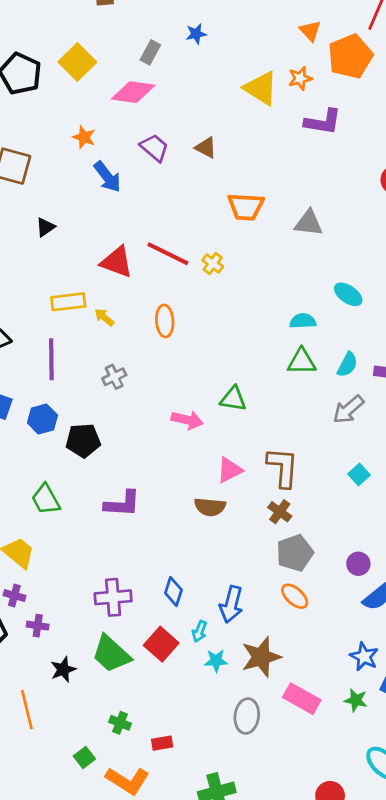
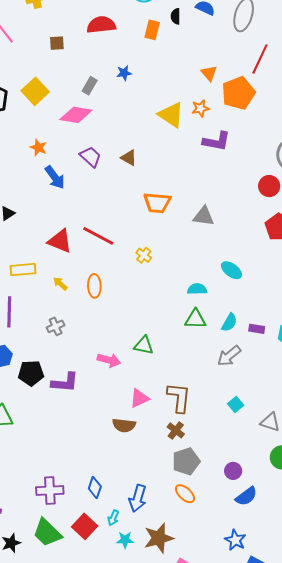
yellow cross: (213, 263) -> (144, 255), moved
yellow arrow: (104, 317) -> (60, 284), moved
purple L-shape: (122, 504) -> (65, 383), moved

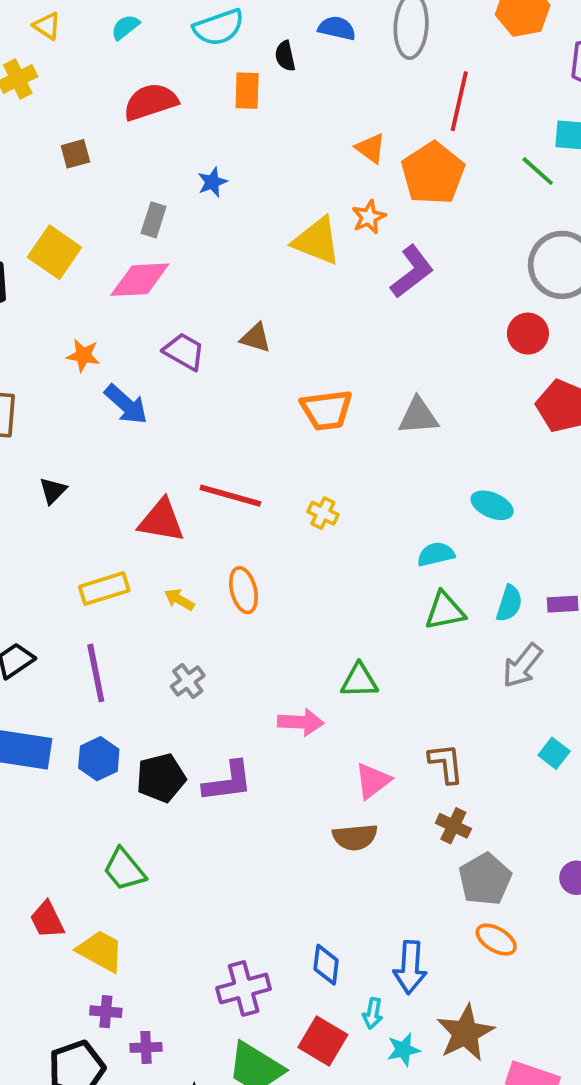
purple L-shape: (216, 141) -> (412, 272), turned -36
brown L-shape: (179, 398) -> (446, 763), size x0.7

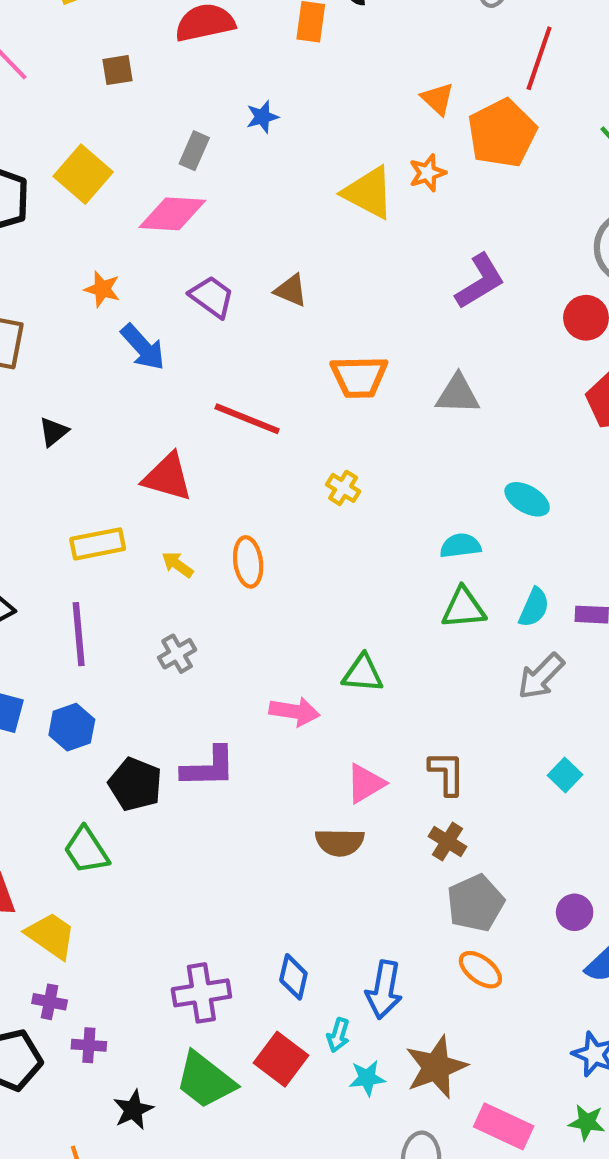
purple L-shape: (412, 272) -> (480, 281), moved
red line: (230, 496) -> (247, 419), moved
black pentagon: (161, 778) -> (135, 784), moved, turned 30

